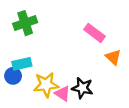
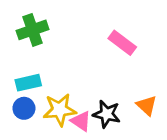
orange triangle: (113, 57) -> (147, 105), moved
blue circle: (13, 76) -> (24, 108), moved

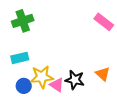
pink rectangle: (122, 43) -> (104, 22), moved
blue circle: (24, 108) -> (24, 86), moved

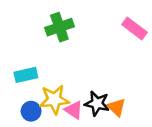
green cross: (23, 21) -> (59, 27), moved
orange triangle: (103, 74) -> (116, 107), moved

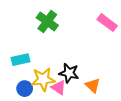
green cross: (59, 27) -> (47, 21), turned -35
black star: (97, 103) -> (69, 73), moved

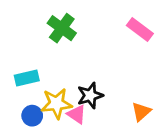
black star: (69, 73) -> (90, 95), turned -30
orange triangle: (93, 85) -> (141, 112), moved, turned 35

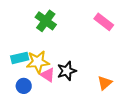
yellow star: (56, 104) -> (38, 62), moved
pink triangle: (77, 114) -> (48, 75), moved

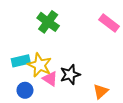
yellow star: (38, 62) -> (40, 65), turned 30
orange triangle: (105, 83) -> (101, 91), moved

